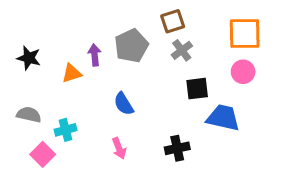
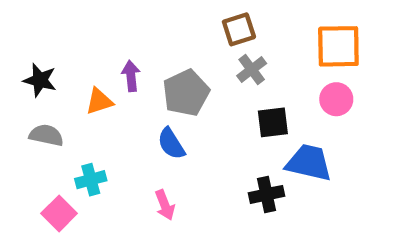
gray pentagon: (131, 46) -> (186, 93), moved
gray semicircle: (29, 115) -> (46, 135), moved
black cross: (177, 148) -> (266, 194), moved

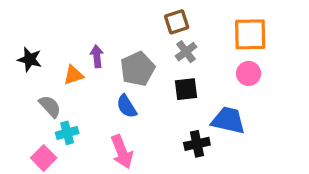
black square: (273, 122) -> (186, 89), moved
gray semicircle: (46, 135) -> (50, 106), moved, turned 35
pink arrow: (165, 205) -> (122, 152), size x1.5

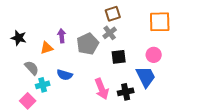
gray cross: (186, 52) -> (110, 33), moved
pink circle: (249, 73) -> (154, 55), moved
blue semicircle: (127, 106) -> (65, 75), moved, turned -42
blue trapezoid: (228, 120) -> (146, 77), turned 50
pink arrow: (122, 152) -> (102, 89), moved

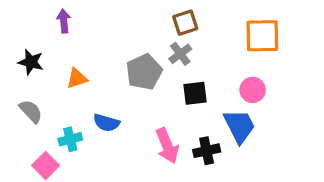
purple arrow: (62, 36) -> (64, 21), moved
gray semicircle: (32, 68) -> (31, 111), moved

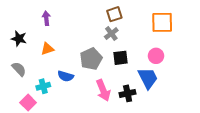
purple arrow: (64, 21) -> (46, 18), moved
gray pentagon: (144, 72) -> (91, 59), moved

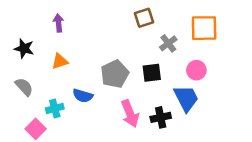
gray cross: (111, 33) -> (168, 43), moved

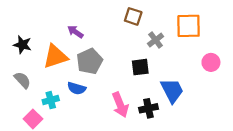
brown square: (144, 18) -> (133, 16), turned 36
purple arrow: (59, 23) -> (75, 32), moved, turned -49
orange triangle: (60, 61) -> (55, 56), size x1.6
pink circle: (196, 70) -> (211, 62), moved
gray pentagon: (115, 74) -> (90, 61), moved

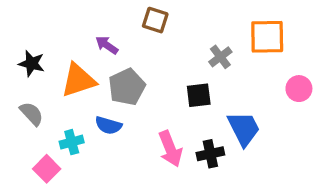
brown square: (133, 16) -> (155, 20), moved

